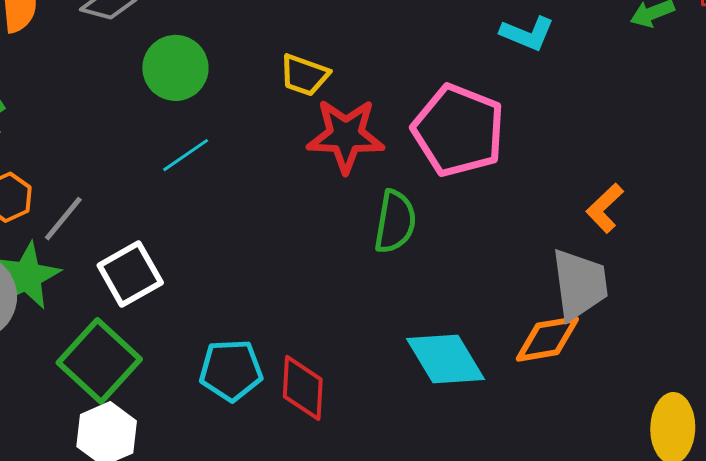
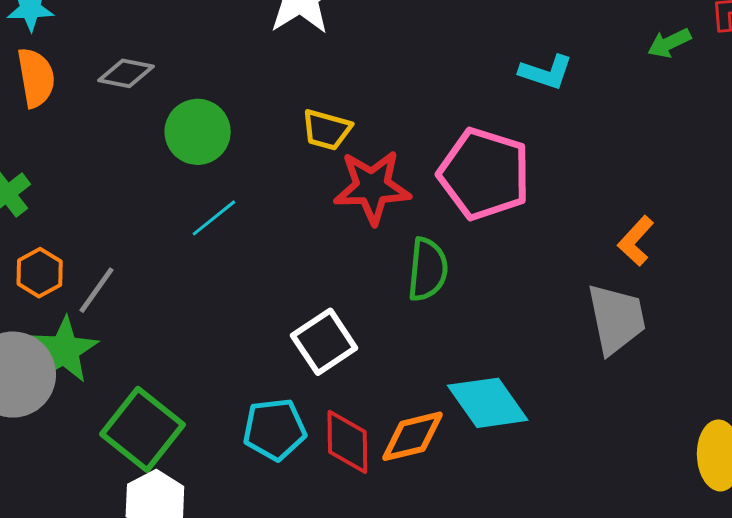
white square: (130, 274) -> (324, 342), moved
orange diamond: (547, 339) -> (412, 436), moved

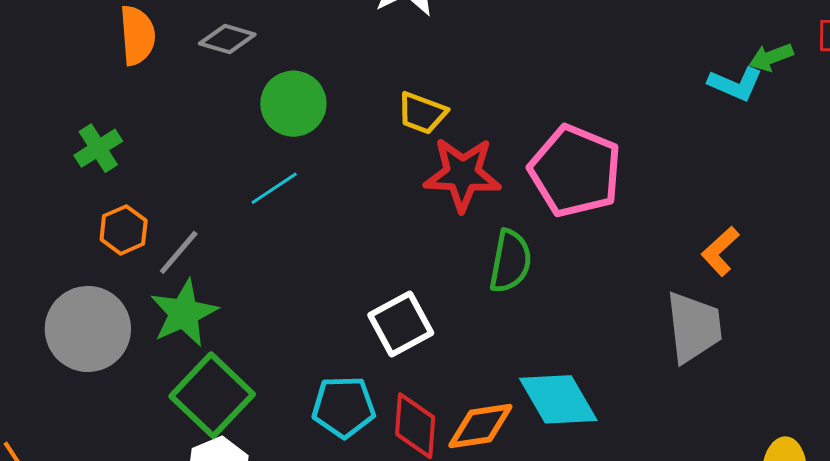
cyan L-shape: (546, 72) -> (735, 84), moved
cyan line: (214, 218) -> (274, 188), moved
green star: (64, 350) -> (184, 313), moved

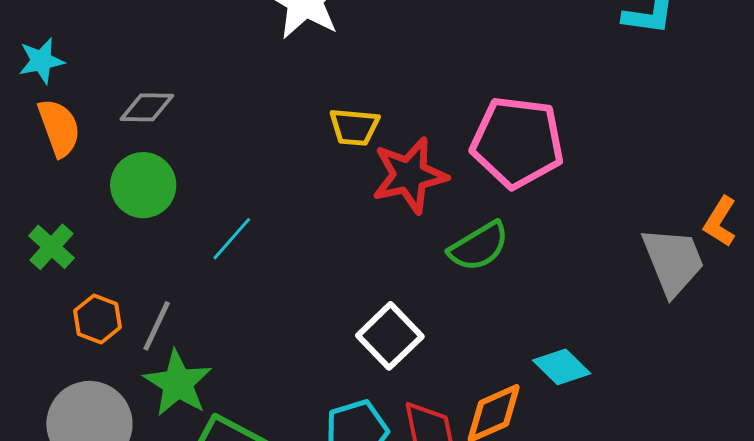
green circle: (293, 104) -> (143, 185), moved
orange L-shape: (720, 251) -> (720, 222), moved
green semicircle: (510, 261) -> (479, 246), turned 64
cyan diamond: (558, 399) -> (562, 367), size x0.7

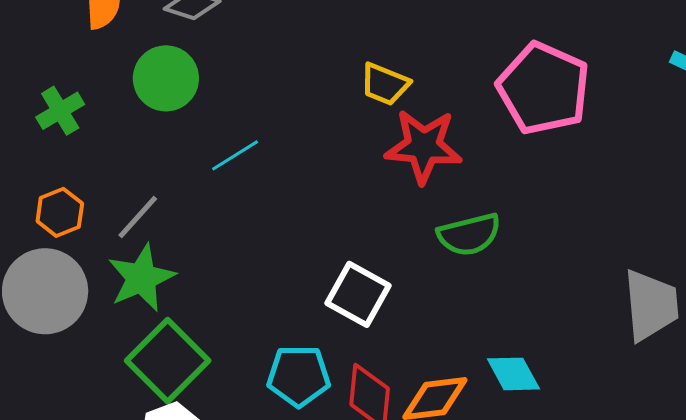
pink pentagon: (517, 142) -> (543, 88), moved
orange hexagon: (98, 319) -> (60, 212), moved
white square: (390, 336) -> (358, 294), turned -34

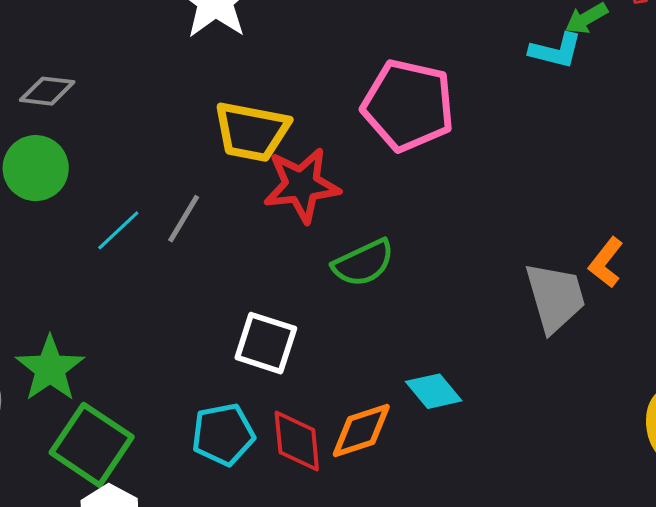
yellow trapezoid: (385, 84) -> (252, 132), size x1.5
gray line: (138, 217) -> (184, 219), moved

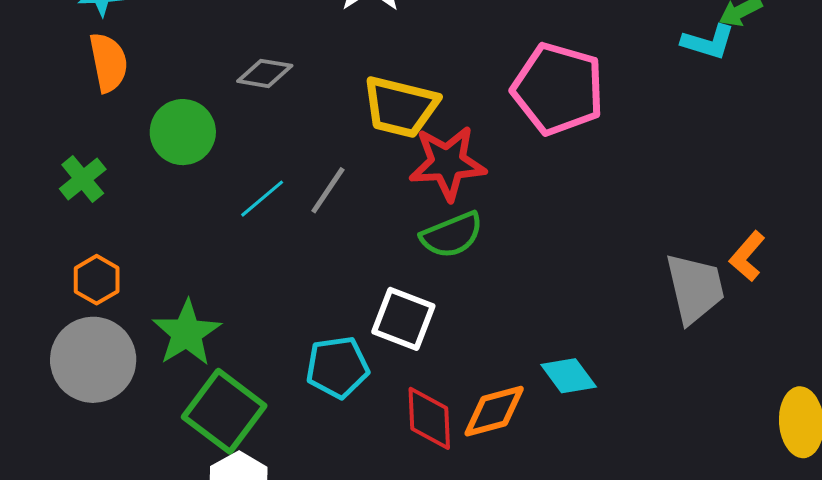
gray diamond: (47, 91) -> (265, 73), moved
green semicircle: (363, 263) -> (452, 235), moved
cyan pentagon: (223, 434) -> (337, 367), moved

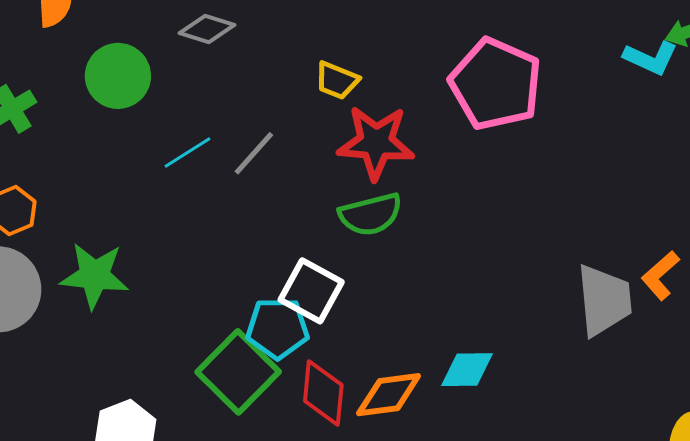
yellow trapezoid: (400, 107) -> (337, 80), size x0.6
green star: (187, 333) -> (94, 276), turned 30
cyan pentagon: (337, 367) -> (278, 328), moved
cyan diamond: (569, 376) -> (467, 370), turned -62
green square: (224, 411) -> (238, 372), moved

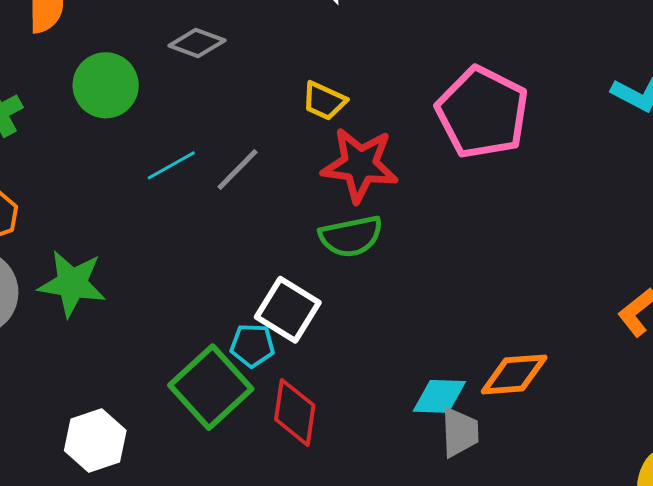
gray trapezoid: (604, 300) -> (460, 432), moved, size x0.7
cyan pentagon: (278, 328) -> (252, 345), size x0.7
orange diamond: (389, 395) -> (514, 374), moved

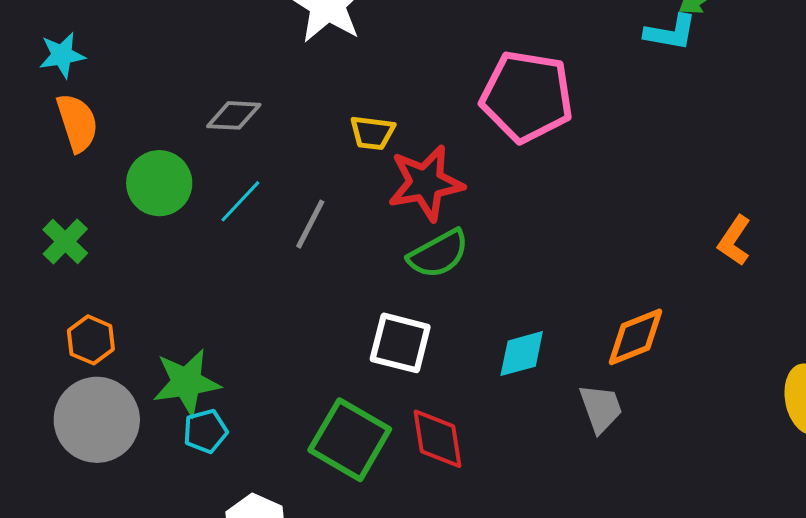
cyan line: (171, 165) -> (240, 201), moved
cyan pentagon: (252, 345) -> (205, 431), moved
cyan diamond: (439, 396) -> (522, 354), moved

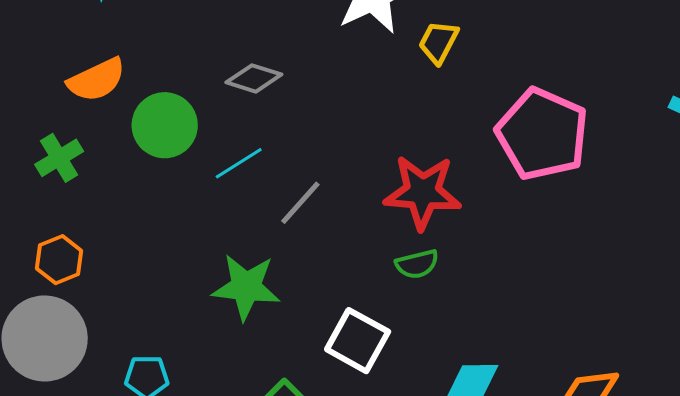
orange semicircle: (77, 123) -> (97, 80), moved, turned 68
yellow trapezoid: (372, 133) -> (438, 42), moved, turned 96
green semicircle: (438, 254) -> (417, 264), size x0.7
green star: (187, 382) -> (246, 287), moved

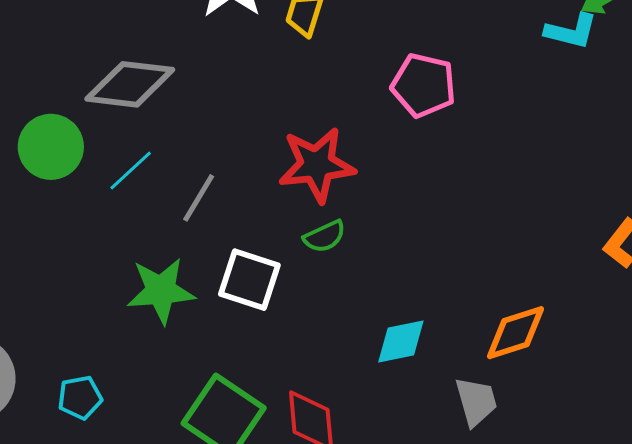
gray diamond: (254, 78) -> (130, 84), size x1.6
pink pentagon: (542, 134) -> (424, 85), size x0.7
white square: (358, 341) -> (249, 280), moved

